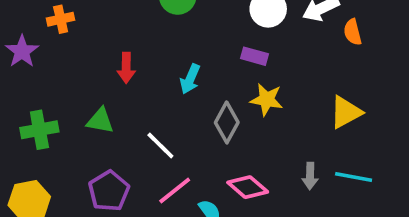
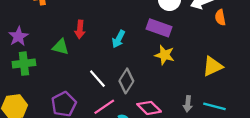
purple star: (22, 51) -> (18, 36), moved
purple rectangle: (254, 56) -> (159, 28), size x1.5
green triangle: (100, 121) -> (61, 47), moved
gray diamond: (227, 122) -> (126, 81), moved

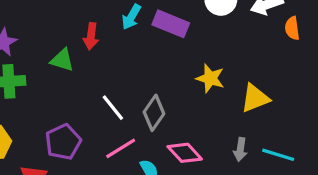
purple rectangle: (159, 28) -> (171, 24), moved
cyan arrow: (119, 39) -> (131, 17), moved
yellow triangle: (212, 66) -> (255, 98), moved

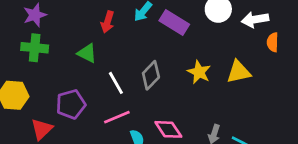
green triangle: (62, 60) -> (87, 53), moved
yellow triangle: (255, 98) -> (239, 72), moved
gray diamond: (154, 113) -> (151, 75), moved

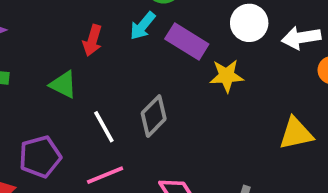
yellow star: (199, 72) -> (227, 76), moved, turned -30
yellow triangle: (239, 72) -> (296, 133), moved

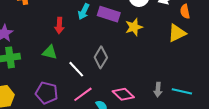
yellow triangle: (296, 133) -> (177, 33), moved
purple pentagon: (40, 157) -> (47, 93), turned -30

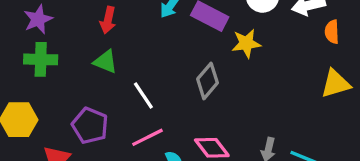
red arrow: (59, 25) -> (108, 20), moved
yellow triangle: (177, 33) -> (335, 84), moved
gray diamond: (101, 57) -> (207, 81), moved

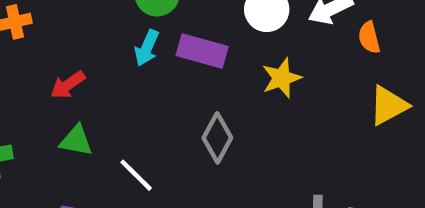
red arrow: (108, 20) -> (68, 85), turned 55
yellow star: (246, 43) -> (282, 78), moved

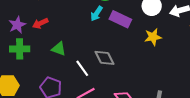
red arrow: (68, 85) -> (40, 23), moved
gray diamond: (217, 138) -> (104, 58), moved, turned -65

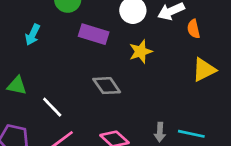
cyan arrow: (96, 14) -> (33, 35), moved
gray diamond: (104, 58) -> (107, 86), moved

